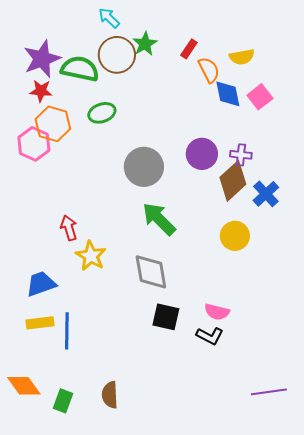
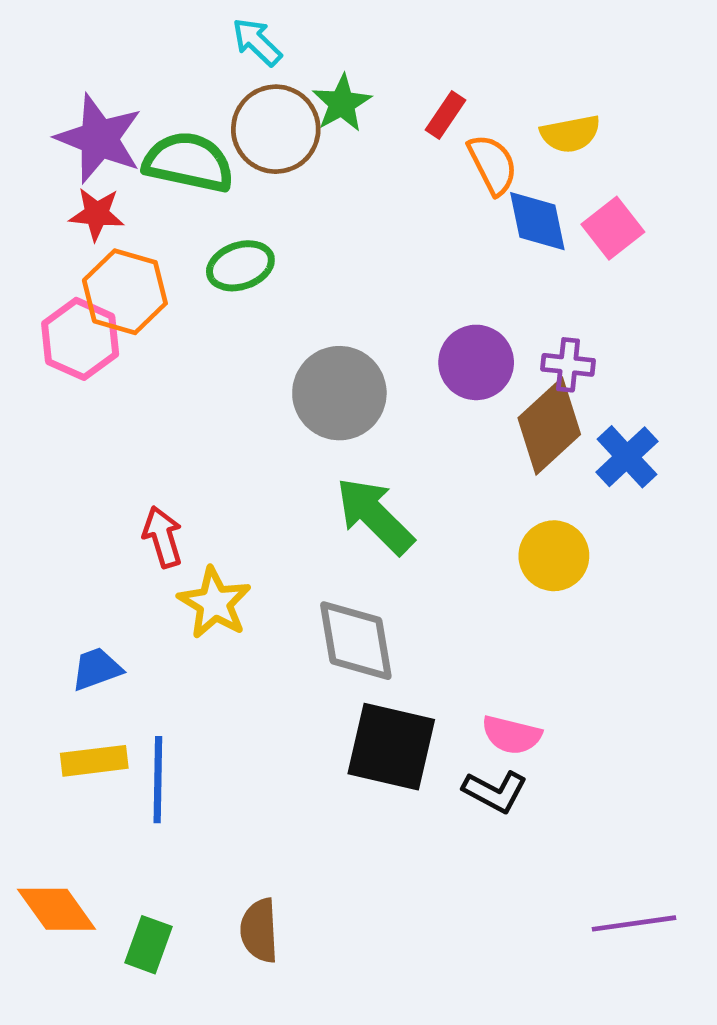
purple star: (42, 59) -> (99, 139), turned -30
blue trapezoid: (41, 284) -> (97, 669), size x0.7
black square: (166, 317) -> (391, 747), size x1.4

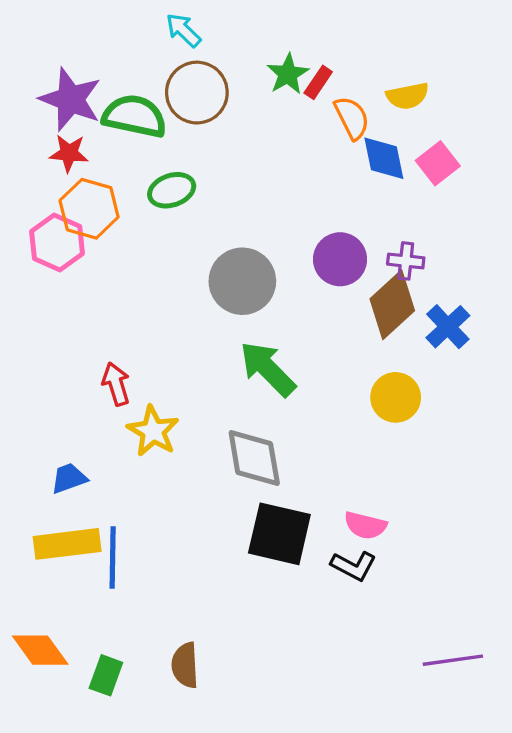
green star: (342, 103) -> (288, 74), moved
yellow rectangle: (94, 761) -> (67, 544), size x1.4

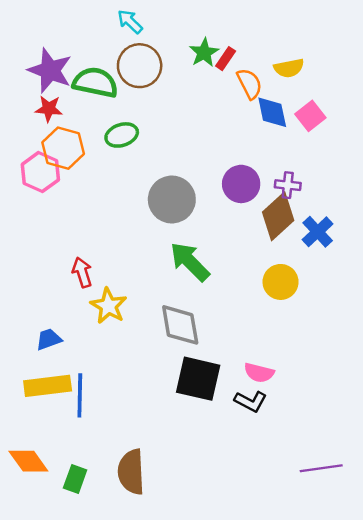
brown semicircle: (185, 665) -> (131, 472), size x1.4

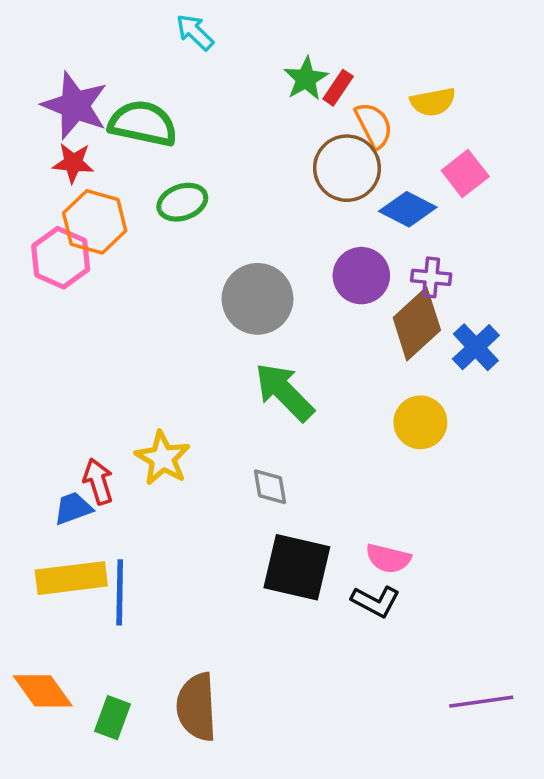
brown circle: (140, 66) -> (347, 168), moved
blue diamond: (272, 112) -> (408, 209), moved, turned -51
red arrow: (82, 272) -> (98, 481), moved
gray diamond: (180, 325) -> (270, 487), size x0.6

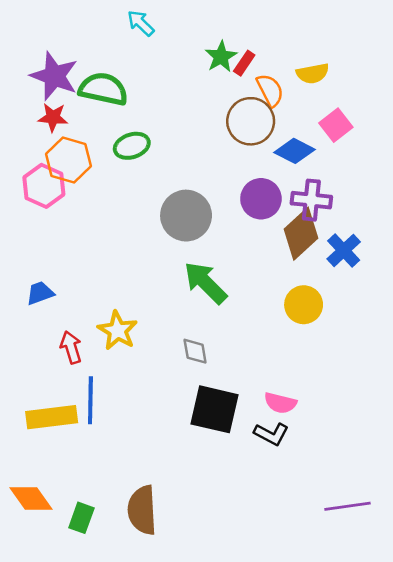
purple cross: (431, 277) -> (311, 200), size x1.4
blue trapezoid: (73, 508) -> (40, 293), moved
blue line: (120, 592) -> (90, 400), moved

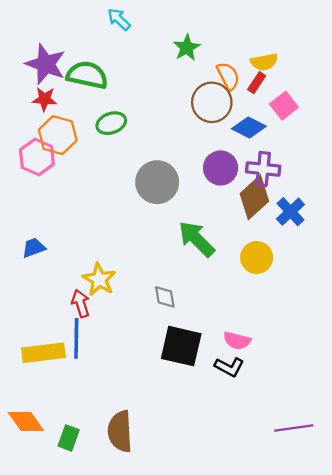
red rectangle: (244, 63) -> (257, 83), moved
green arrow: (205, 283) -> (196, 239), moved
red arrow: (71, 347) -> (81, 303), moved

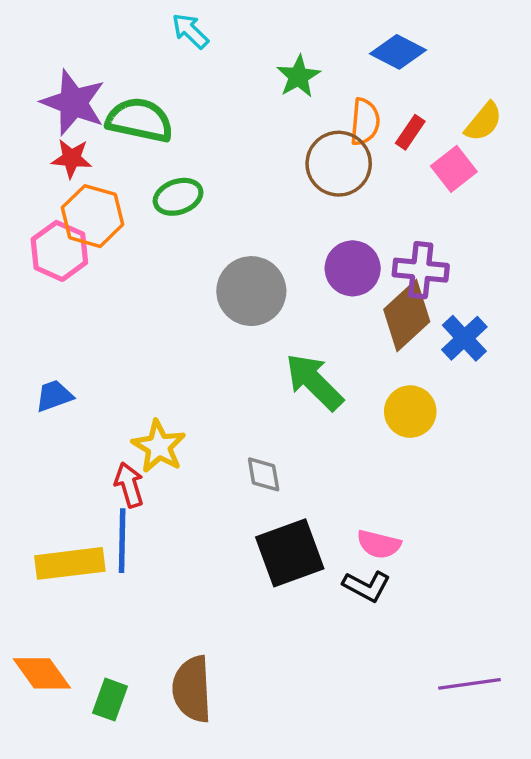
yellow semicircle: (264, 62) -> (484, 122), moved, turned -40
orange semicircle: (228, 76) -> (365, 122), turned 32
blue diamond: (249, 127) -> (398, 52), moved
black square: (181, 346) -> (290, 553), turned -33

